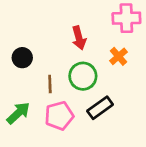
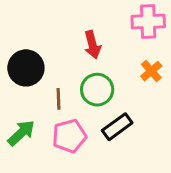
orange cross: (118, 56) -> (151, 71), moved
black circle: (22, 58) -> (26, 68), size x1.5

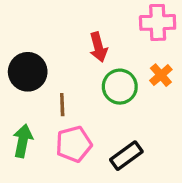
green circle: (97, 90) -> (120, 87), moved
black rectangle: (117, 127) -> (126, 156), moved
green arrow: (21, 133) -> (23, 141), turned -36

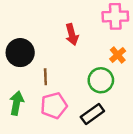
green circle: (120, 87) -> (101, 80), moved

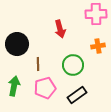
orange cross: (118, 55) -> (98, 46), turned 32
green circle: (101, 80) -> (73, 65), moved

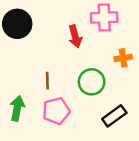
pink cross: (96, 14) -> (104, 18), moved
black circle: (17, 44) -> (17, 24), moved
black rectangle: (77, 95) -> (114, 116), moved

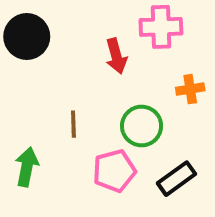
pink pentagon: (56, 111) -> (114, 171), moved

